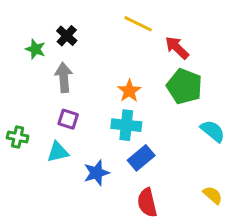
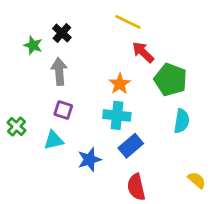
red arrow: (177, 48) -> (143, 52), moved
cyan semicircle: (213, 131) -> (182, 121), moved, turned 60
green cross: (18, 137) -> (17, 126), turned 30

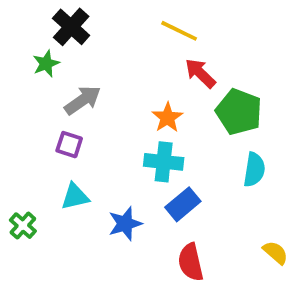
black cross: (62, 33) -> (71, 27), moved, size x1.4
green star: (33, 45) -> (46, 64), turned 30
gray arrow: (59, 71) -> (83, 100), turned 60
purple square: (63, 110) -> (69, 145), moved
green cross: (17, 126) -> (23, 226), moved

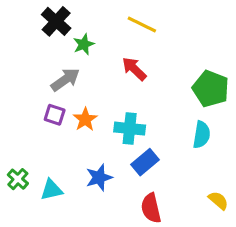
green star: (46, 64) -> (84, 44), moved
red arrow: (200, 73) -> (134, 69), moved
green pentagon: (239, 112) -> (211, 89), moved
orange star: (167, 118) -> (85, 119), moved
cyan triangle: (75, 197) -> (52, 190), moved

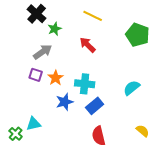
green pentagon: (211, 89) -> (138, 35), moved
cyan semicircle: (202, 135) -> (132, 88), turned -138
blue star: (99, 177) -> (65, 102), moved
green cross: (18, 179) -> (16, 134), moved

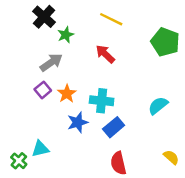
purple square: (36, 75) -> (43, 90), turned 32

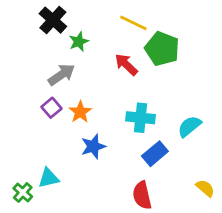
green pentagon: (165, 42) -> (162, 49), moved
cyan cross: (102, 101) -> (141, 118), moved
blue rectangle: (114, 127) -> (155, 154), moved

